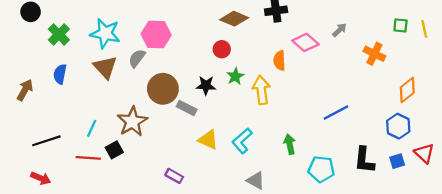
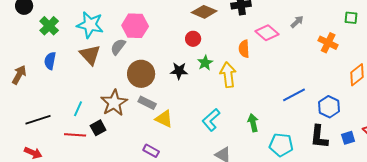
gray rectangle: (187, 108) -> (147, 103), moved
blue hexagon: (398, 126) -> (329, 107), moved
yellow triangle: (208, 140) -> (164, 119), moved

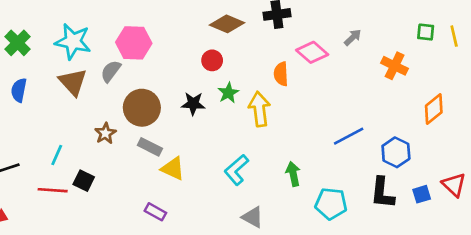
brown star: (114, 103) -> (105, 133), moved, size x0.6
black square: (98, 128) -> (84, 181), turned -35

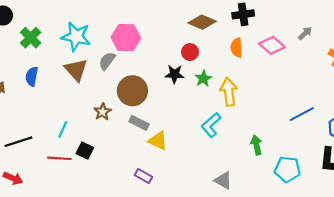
orange semicircle: (281, 74) -> (236, 48), moved
black star: (193, 104) -> (175, 74), moved
cyan L-shape: (236, 170) -> (211, 125), moved

